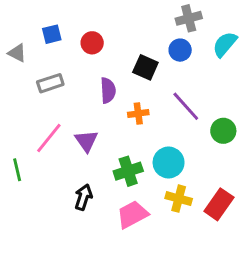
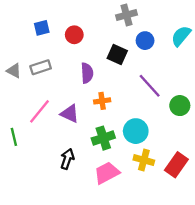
gray cross: (189, 18) -> (126, 15), moved
gray triangle: (17, 53) -> (14, 71), moved
orange cross: (138, 113) -> (102, 101), moved
purple triangle: (86, 141) -> (70, 114), turned -30

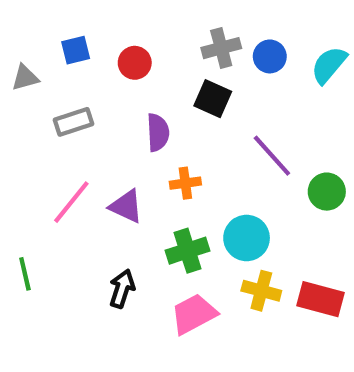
gray cross: (126, 15) -> (221, 48), moved
blue circle: (145, 41) -> (270, 56), moved
gray triangle: (14, 71) -> (25, 78), moved, turned -42
green line: (14, 137) -> (25, 274), moved
red rectangle: (176, 165) -> (320, 299), turned 70

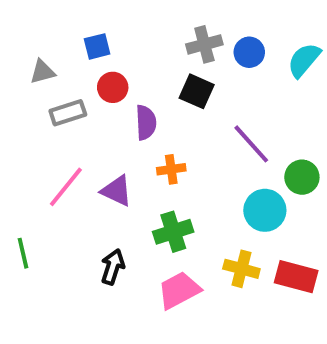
blue square: (76, 50) -> (97, 46), moved
red circle: (135, 63) -> (113, 87), moved
gray triangle: (25, 78) -> (42, 72), moved
cyan circle: (247, 238) -> (265, 210), moved

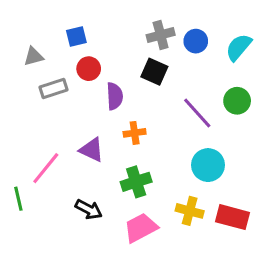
green circle: (302, 177) -> (237, 101), moved
pink line: (66, 187) -> (46, 168), moved
black arrow: (113, 267) -> (89, 209), turned 100

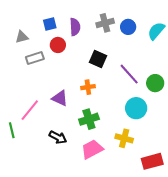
black square: (154, 72) -> (98, 59), moved
purple semicircle: (115, 96) -> (75, 27), moved
green circle: (237, 101) -> (155, 83), moved
red rectangle: (232, 217) -> (152, 161), moved, turned -30

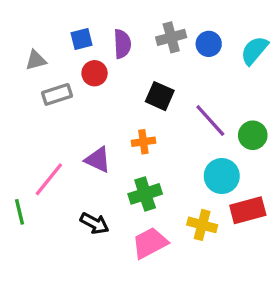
red rectangle: (152, 161) -> (248, 210), moved

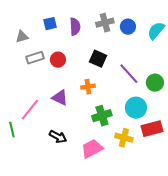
red circle: (95, 73) -> (58, 60), moved
green cross: (145, 194) -> (102, 116), moved

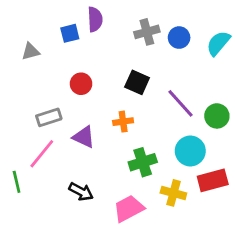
purple semicircle: (75, 27) -> (95, 19), moved
gray rectangle: (35, 58) -> (49, 117), moved

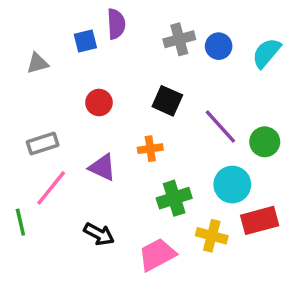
gray rectangle: (49, 117) -> (43, 144), moved

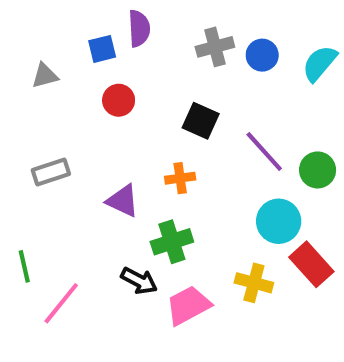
red circle: (99, 103) -> (119, 100), moved
pink line: (51, 188) -> (61, 303), moved
green cross: (174, 198) -> (172, 242), moved
red rectangle: (260, 220) -> (311, 264), turned 63
black arrow: (99, 234) -> (139, 281), moved

